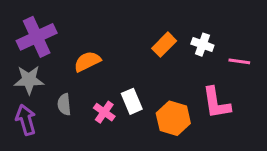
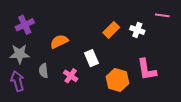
purple cross: (37, 37) -> (25, 25), size x0.7
pink line: (239, 61) -> (162, 15), moved
white rectangle: (132, 101) -> (91, 58), moved

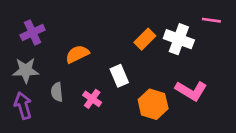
white cross: (137, 30) -> (179, 39), size x1.5
pink L-shape: (147, 70) -> (191, 91), turned -50

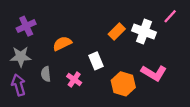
pink line: (211, 20) -> (170, 16), turned -56

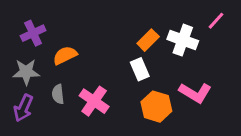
orange semicircle: (62, 44) -> (65, 55), moved
white rectangle: (96, 61) -> (140, 69), moved
pink cross: (74, 80) -> (94, 101), size x1.5
purple arrow: (19, 85) -> (23, 108), turned -140

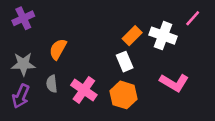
purple cross: (33, 33) -> (23, 18), moved
orange semicircle: (65, 55) -> (58, 49), turned -35
orange hexagon: (156, 107) -> (123, 95), moved

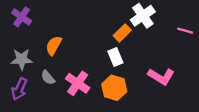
purple cross: (23, 18) -> (22, 17), turned -30
pink line: (193, 18) -> (185, 31), moved, turned 63
white cross: (163, 36) -> (143, 16), moved, turned 35
gray semicircle: (52, 84) -> (48, 78), turned -35

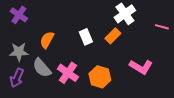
orange rectangle: (122, 33) -> (113, 36), moved
white rectangle: (115, 57) -> (86, 37), moved
gray semicircle: (48, 78) -> (42, 68), size x1.5

